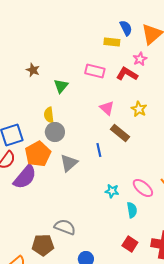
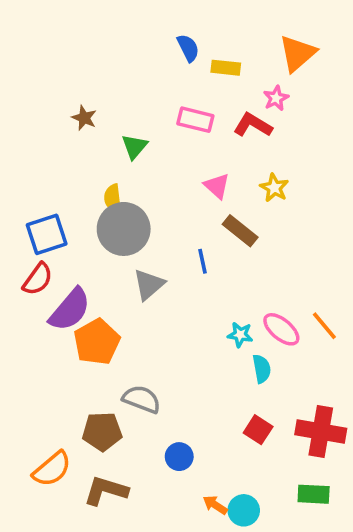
blue semicircle: (126, 28) -> (188, 48), moved
gray circle: (55, 132) -> (124, 229), size x1.5
orange pentagon: (38, 154) -> (97, 342), moved
cyan star: (112, 191) -> (240, 335), moved

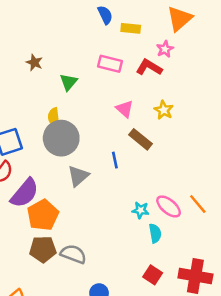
brown pentagon: (102, 431) -> (43, 249), moved

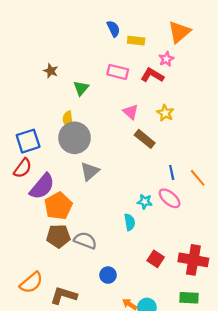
blue line: (115, 160) -> (172, 172), moved
orange line: (198, 204) -> (198, 178), moved
cyan semicircle: (155, 233) -> (130, 222), moved

